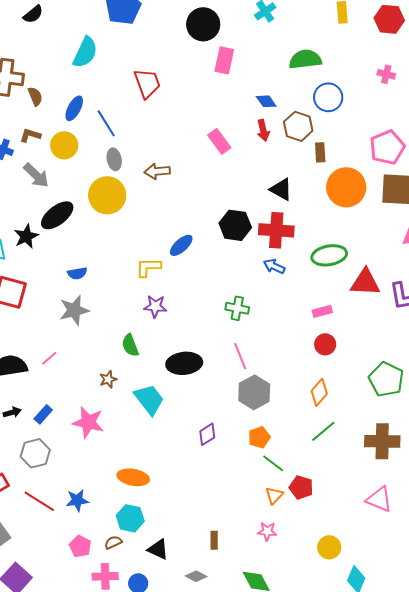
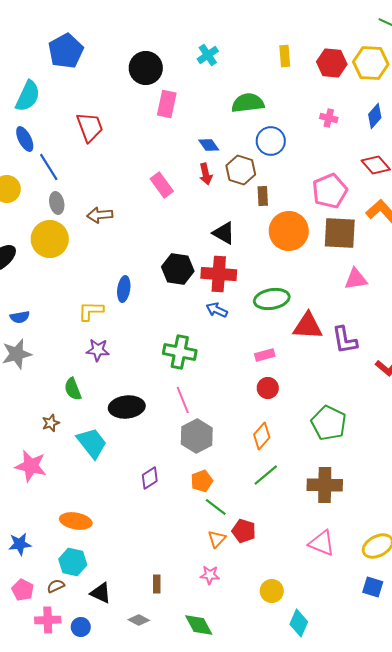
blue ellipse: (74, 108) -> (25, 139), moved, turned -55
blue ellipse: (181, 245) -> (124, 289), turned -40
green cross: (237, 308) -> (180, 352), size x1.4

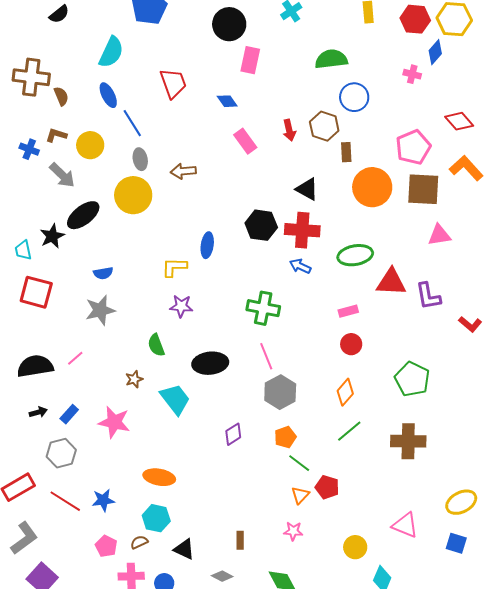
blue diamond: (375, 116) -> (435, 52), moved
blue diamond: (209, 145) -> (227, 101), moved
pink triangle: (322, 543) -> (405, 525), moved

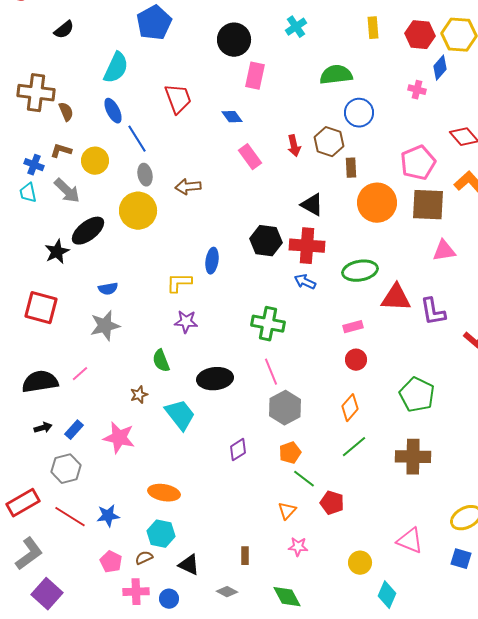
cyan trapezoid: (23, 250) -> (28, 193), moved
orange triangle: (300, 495) -> (287, 511), moved

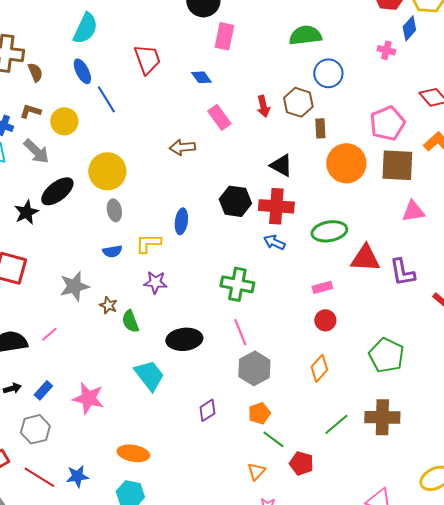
gray ellipse: (145, 175) -> (114, 210), moved
brown arrow: (188, 187) -> (182, 147), moved
blue semicircle: (108, 289) -> (112, 251), moved
brown star: (139, 395) -> (108, 305), moved, turned -30
green line: (354, 447) -> (336, 424), moved

